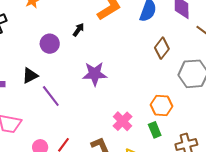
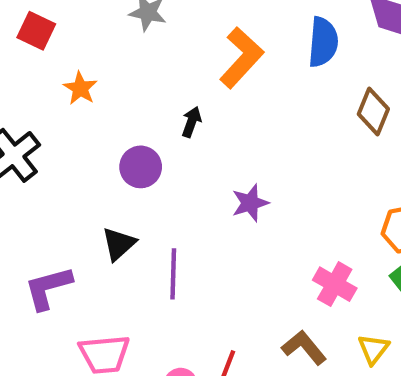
purple star: (95, 74) -> (250, 203), size x0.7
purple line: (51, 96) -> (173, 274), turned 55

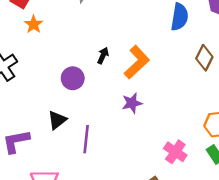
orange L-shape: (241, 58) -> (137, 62), moved
orange star: (80, 88) -> (34, 24), moved

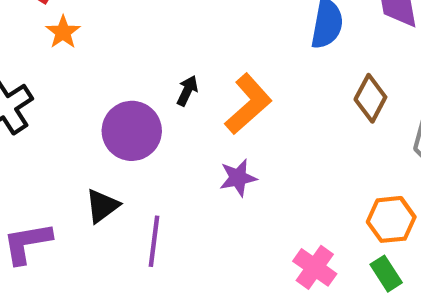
purple circle: (73, 78) -> (132, 131), size x1.4

